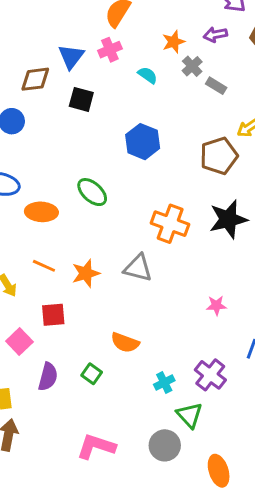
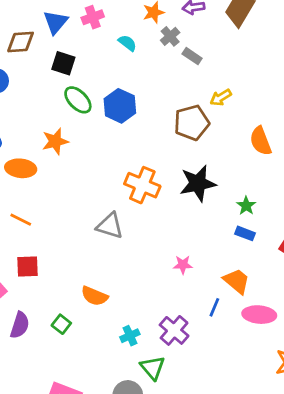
green ellipse: (92, 192) -> (78, 100), moved
orange star: (86, 273) -> (55, 141), moved

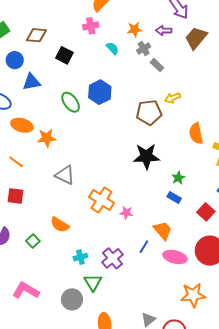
blue triangle: (56, 22) -> (31, 82), moved, turned 30
green ellipse: (78, 100) -> (71, 102), moved
orange star: (55, 141) -> (47, 138), moved
orange cross: (142, 185) -> (102, 200), moved
gray triangle: (110, 226) -> (65, 175), moved

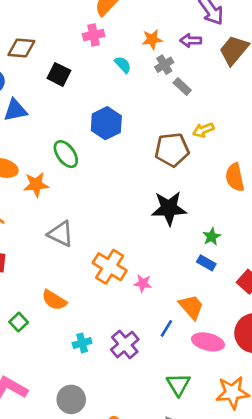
green ellipse: (71, 102) -> (66, 154), moved
green triangle: (93, 282) -> (178, 385), moved

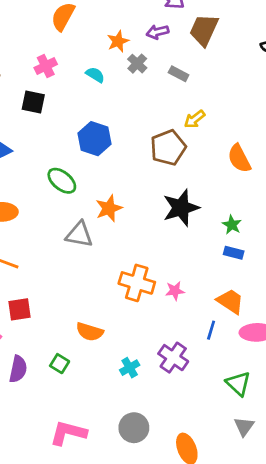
pink cross: (94, 35) -> (46, 66), moved
gray rectangle: (182, 86) -> (179, 74), moved
orange star: (36, 185) -> (109, 208), moved
gray triangle: (61, 234) -> (79, 234), moved

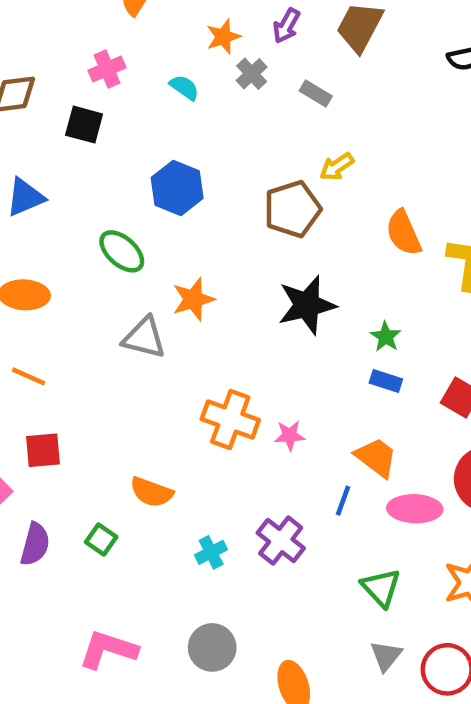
purple arrow: (157, 32) -> (286, 26), turned -50

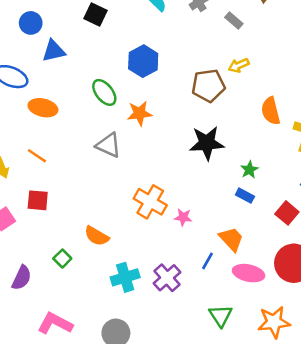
orange star: (193, 299) -> (139, 113), moved
purple semicircle: (35, 544) -> (22, 278), moved
cyan cross: (211, 552) -> (125, 277), size x1.5

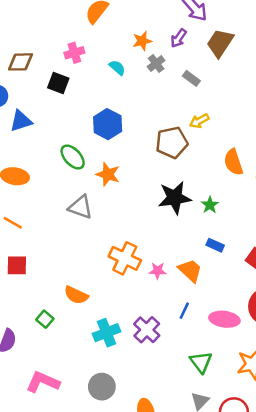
orange star: (139, 113) -> (108, 174), turned 30
green star: (249, 170) -> (210, 205), moved
orange trapezoid: (231, 239) -> (190, 270), moved

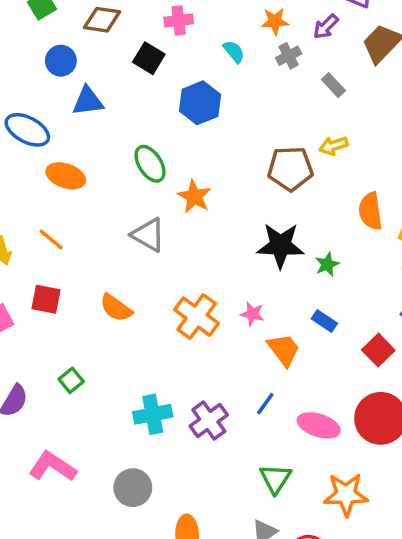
blue hexagon: (108, 124) -> (200, 103), moved
pink star: (158, 271) -> (252, 314), moved
orange semicircle: (76, 295) -> (116, 308), moved

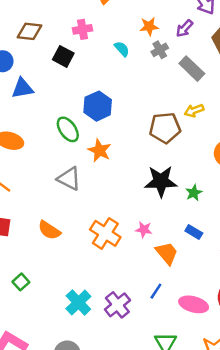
gray rectangle: (333, 85) -> (192, 69), size x1.5
blue hexagon: (200, 103) -> (98, 106), moved
cyan cross: (153, 414) -> (78, 303), turned -30

